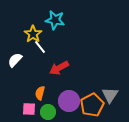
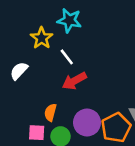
white line: (40, 47) -> (67, 57), moved

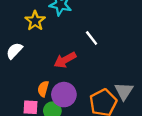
white line: (67, 57) -> (92, 38), moved
purple circle: (87, 123) -> (64, 95), moved

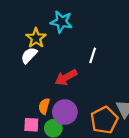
white line: (92, 38) -> (93, 55), turned 56
white semicircle: (14, 51) -> (29, 55), moved

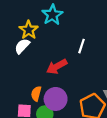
cyan star: (61, 22) -> (52, 15), turned 30

